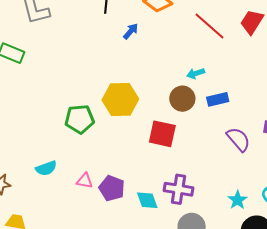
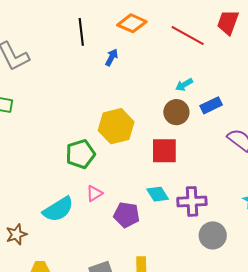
cyan semicircle: (46, 168) -> (58, 209), size x1.5
pink triangle: (85, 181) -> (94, 193), moved, turned -30
cyan diamond: (147, 200) -> (158, 194), moved

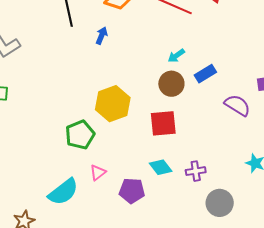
purple cross: (192, 201) -> (196, 171), size x0.7

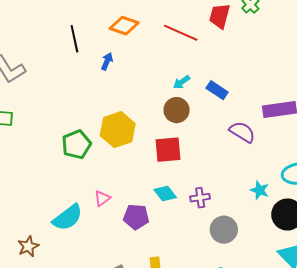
blue rectangle: (205, 74) -> (217, 90), moved, turned 65
green pentagon: (80, 135) -> (76, 145), moved

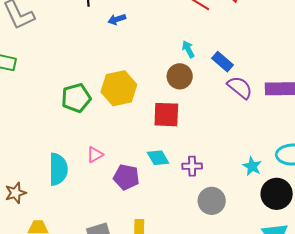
blue arrow: (107, 61) -> (117, 19), turned -138
cyan arrow: (182, 82) -> (188, 49), turned 90
purple semicircle: (242, 132) -> (240, 87), moved
cyan semicircle: (68, 217) -> (58, 169), turned -60

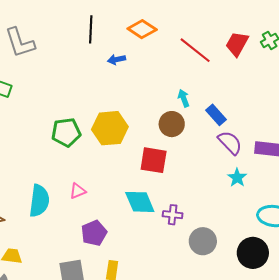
cyan diamond: (158, 158) -> (140, 202), size x1.4
cyan star: (252, 166) -> (237, 178), moved
purple pentagon: (126, 177) -> (94, 233), moved, turned 30
gray circle: (212, 201) -> (203, 241), moved

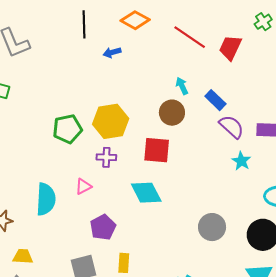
red trapezoid: (237, 44) -> (230, 48), moved
purple cross: (173, 215) -> (106, 157), moved

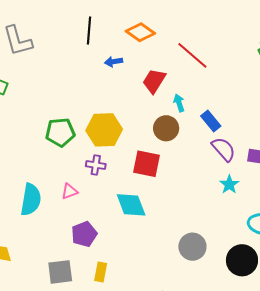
red trapezoid: (230, 48) -> (154, 81), moved

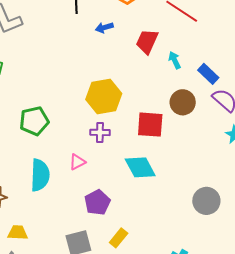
brown circle: (166, 128) -> (183, 102), moved
green pentagon: (60, 132) -> (34, 121), moved
yellow rectangle: (101, 272) -> (119, 238), turned 36

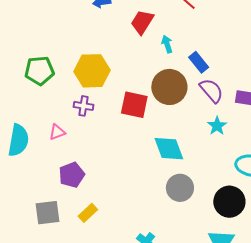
brown circle: (183, 102) -> (169, 87), size x1.4
green pentagon: (34, 121) -> (39, 71), moved
cyan diamond: (140, 167) -> (169, 149), moved

